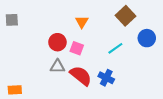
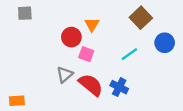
gray square: (12, 20) -> (25, 13), moved
red circle: (57, 42) -> (71, 37), moved
gray triangle: (57, 67) -> (65, 75), turned -42

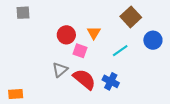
orange triangle: (92, 25) -> (94, 33), moved

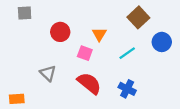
red circle: (66, 35) -> (60, 32), moved
gray triangle: (60, 70) -> (48, 73), moved, turned -35
blue cross: (111, 81) -> (127, 89), moved

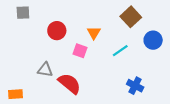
gray triangle: (48, 73) -> (45, 70), turned -35
red semicircle: (89, 83) -> (69, 84), moved
blue cross: (127, 89) -> (135, 86), moved

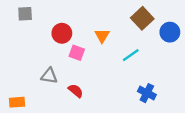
blue circle: (153, 40) -> (170, 32), moved
pink square: (80, 51) -> (77, 53), moved
red semicircle: (69, 84) -> (76, 91), size x0.6

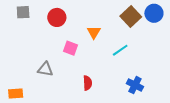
blue circle: (170, 32) -> (154, 13), moved
red circle: (62, 33) -> (57, 17), moved
red semicircle: (76, 91) -> (87, 83), moved, turned 48

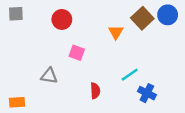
gray square: (23, 12) -> (16, 14), moved
orange triangle: (94, 32) -> (116, 32), moved
cyan line: (120, 50) -> (130, 75), moved

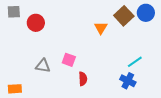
red circle: (62, 19) -> (36, 23), moved
pink square: (77, 53) -> (69, 60), moved
cyan line: (130, 75) -> (135, 62), moved

